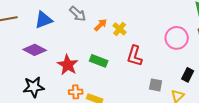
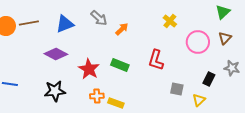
yellow cross: (120, 29) -> (170, 21), moved

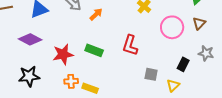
red star: (89, 69) -> (63, 54), turned 30

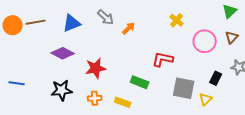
red L-shape: (130, 45) -> (163, 59), turned 85
green rectangle: (94, 50) -> (140, 82), moved
gray square: (151, 74) -> (184, 88), size x1.6
orange cross: (71, 81) -> (95, 98), moved

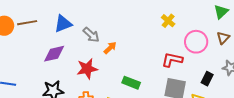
gray arrow: (106, 17) -> (91, 35), moved
orange arrow: (129, 28) -> (110, 48), moved
purple diamond: (63, 53) -> (54, 54), turned -40
red L-shape: (163, 59) -> (172, 60), moved

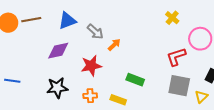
red L-shape: (172, 60) -> (176, 57), turned -30

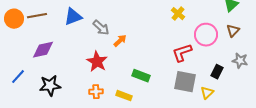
purple diamond: (58, 51) -> (43, 50), moved
red star: (91, 66) -> (97, 62), turned -30
blue line: (12, 81) -> (18, 77), turned -56
black star: (57, 88) -> (50, 86), moved

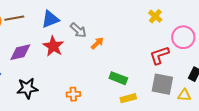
red star: (97, 62) -> (53, 46), moved
yellow triangle: (207, 93) -> (184, 95), turned 48
yellow rectangle: (124, 96) -> (128, 98), moved, turned -35

